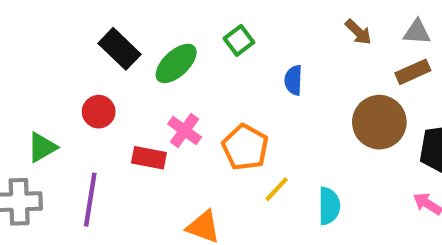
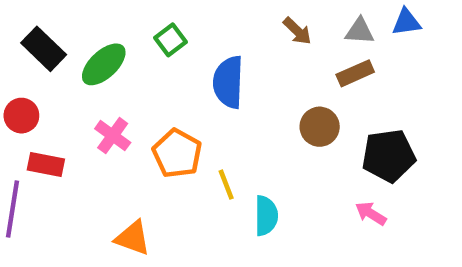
blue semicircle: (293, 80) -> (228, 82), size x1.6
brown circle: (379, 122) -> (320, 127), size x0.7
red rectangle: (149, 158) -> (46, 165), moved
yellow line: (277, 189) -> (226, 185), moved, turned -64

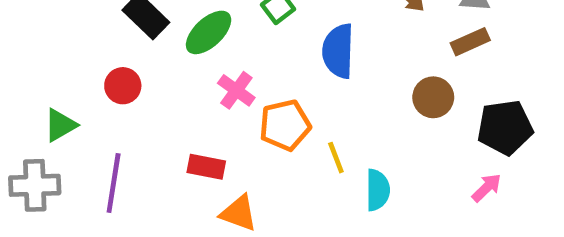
pink cross: (113, 136) -> (236, 90), moved
orange pentagon: (177, 153) -> (285, 125), turned 30
red rectangle: (46, 165) -> (206, 167), moved
pink arrow: (371, 213) -> (487, 188), turned 104

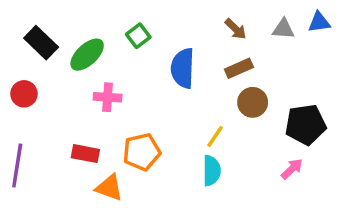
brown rectangle: (470, 42) -> (239, 68), moved
pink cross: (236, 90) -> (108, 97), turned -32
orange pentagon: (285, 125) -> (142, 152), moved
yellow line: (336, 158) -> (215, 136), moved, turned 55

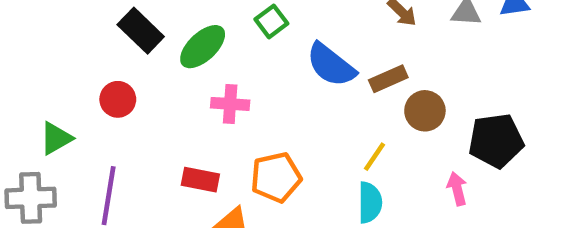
blue semicircle: (183, 68) -> (331, 65), turned -54
brown rectangle: (239, 68) -> (388, 79), moved
pink arrow: (292, 169) -> (457, 189), moved, turned -60

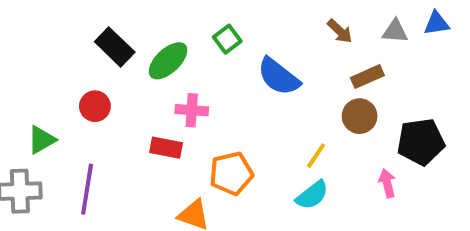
brown rectangle: (388, 79) -> (367, 77), moved
red rectangle: (200, 180) -> (166, 148), moved
cyan semicircle: (370, 203) -> (312, 195), turned 52

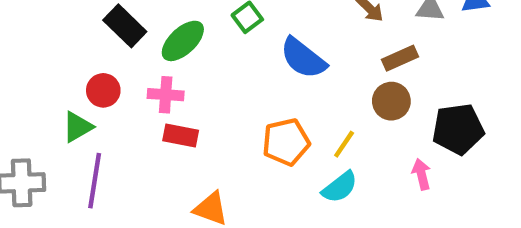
pink cross: (192, 110) -> (166, 95), moved
green triangle: (42, 140) -> (77, 127), moved
orange pentagon: (231, 173) -> (286, 142), moved

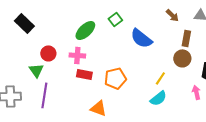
black rectangle: (125, 26) -> (24, 23), moved
brown rectangle: (400, 58) -> (186, 38), turned -56
green triangle: (77, 127) -> (36, 70), turned -35
orange pentagon: (286, 142) -> (115, 78), moved

